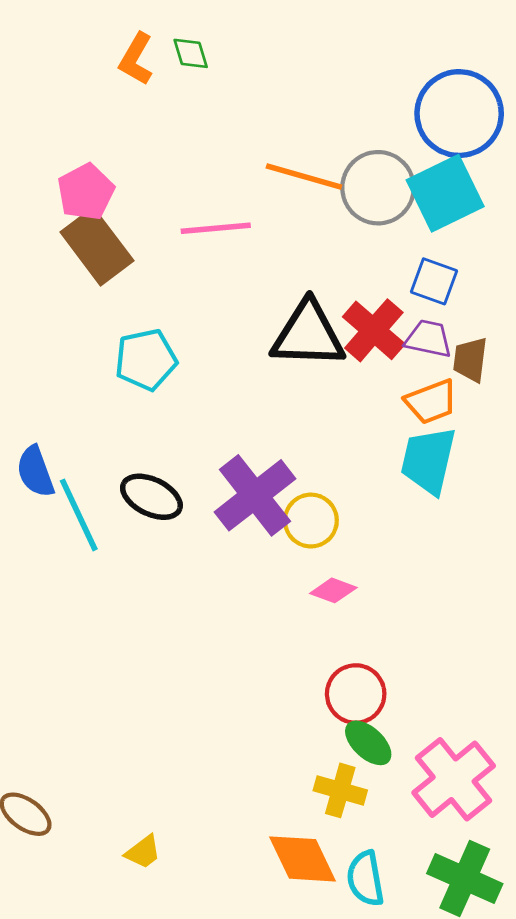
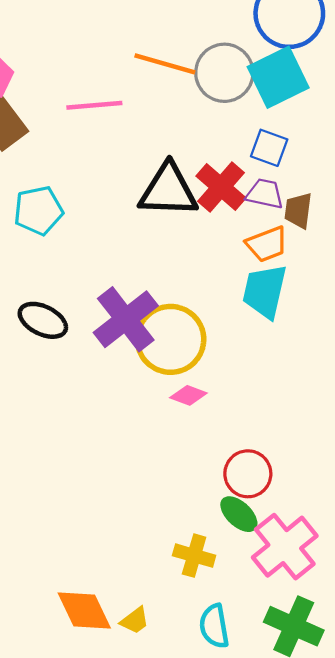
yellow circle: (311, 521) -> (171, 339), size x1.6
red circle: (356, 694) -> (248, 474), moved
green ellipse: (368, 743) -> (239, 514), moved
yellow trapezoid: (143, 852) -> (135, 621), moved
orange diamond: (303, 859) -> (84, 610), moved

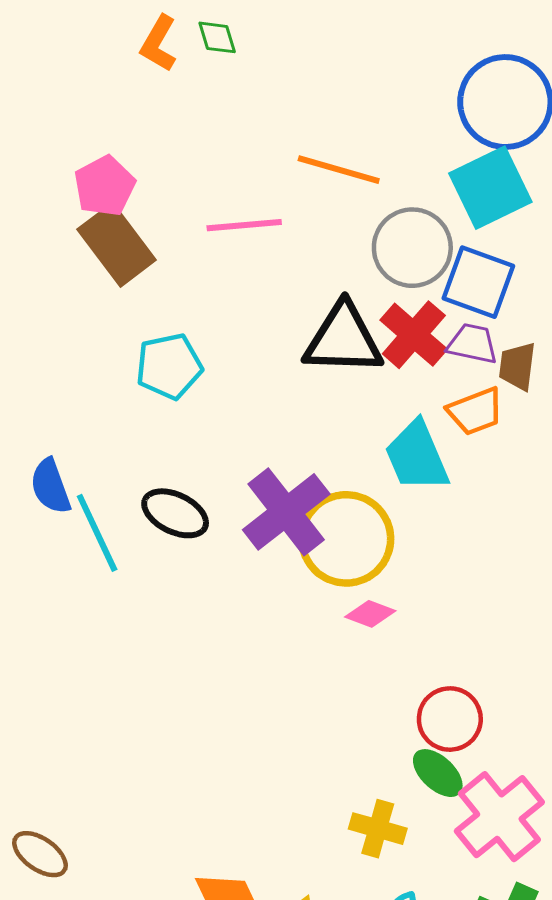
gray circle: (224, 73) -> (412, 248), moved
blue square: (269, 148) -> (478, 282), size x1.4
cyan trapezoid: (265, 291) -> (417, 456), moved, turned -36

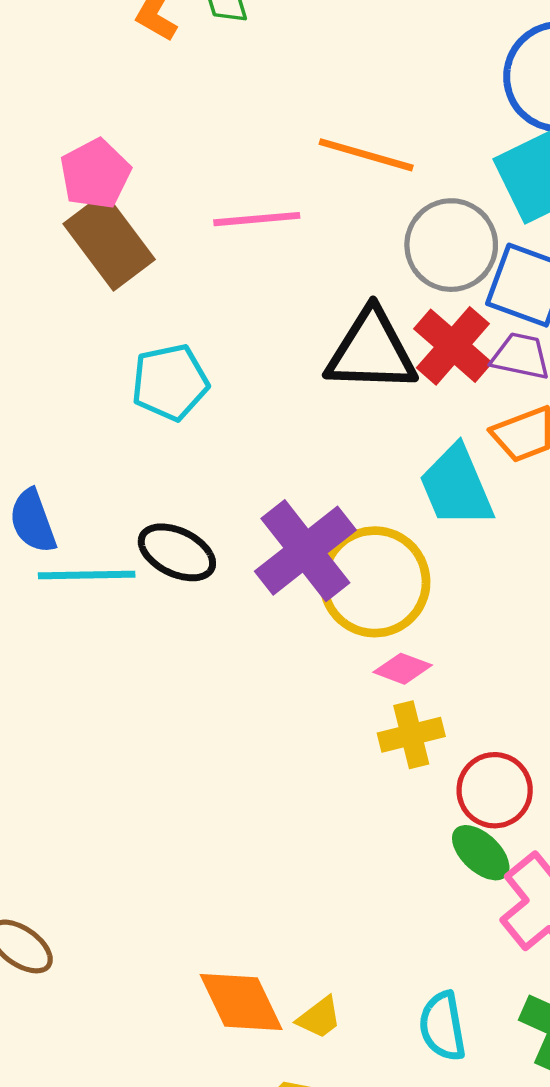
cyan line: (97, 533) -> (87, 575), turned -66
yellow cross: (378, 829) -> (411, 735), moved, turned -30

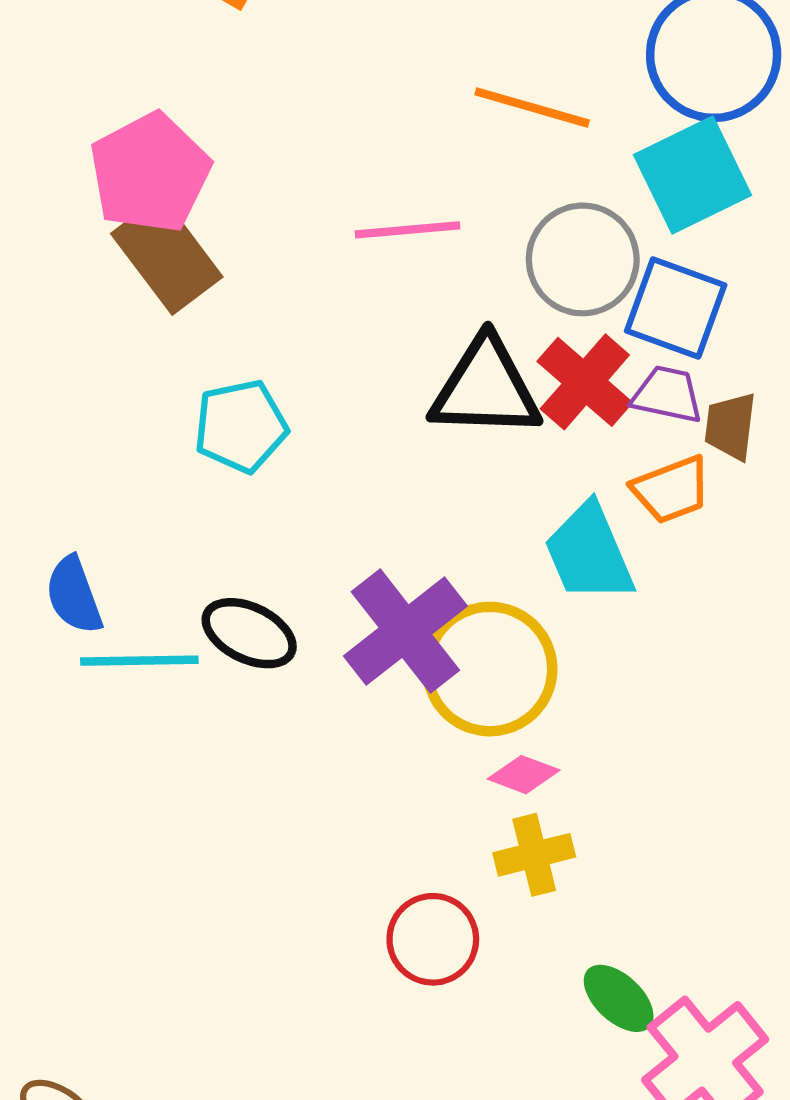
orange line: (366, 155) -> (532, 107), moved
pink pentagon: (95, 174) -> (150, 173), size x1.4
pink line: (257, 219) -> (407, 230), moved
red circle: (495, 790) -> (433, 939), moved

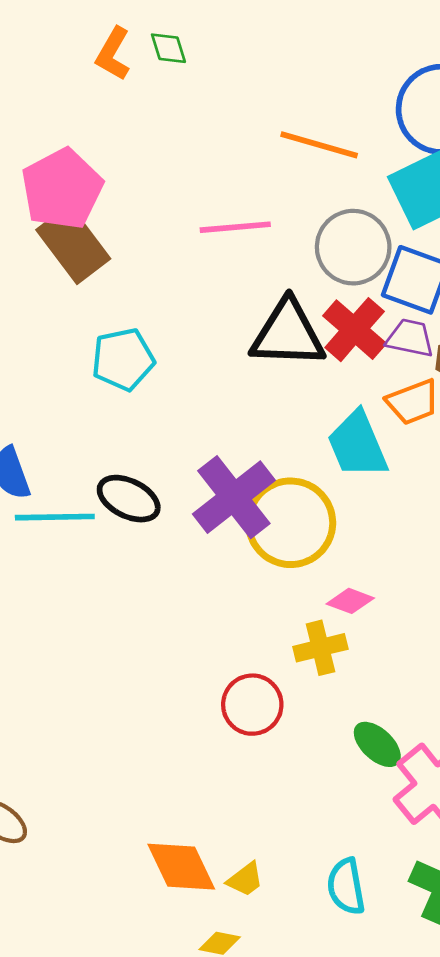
pink diamond: (524, 775) -> (350, 601), moved

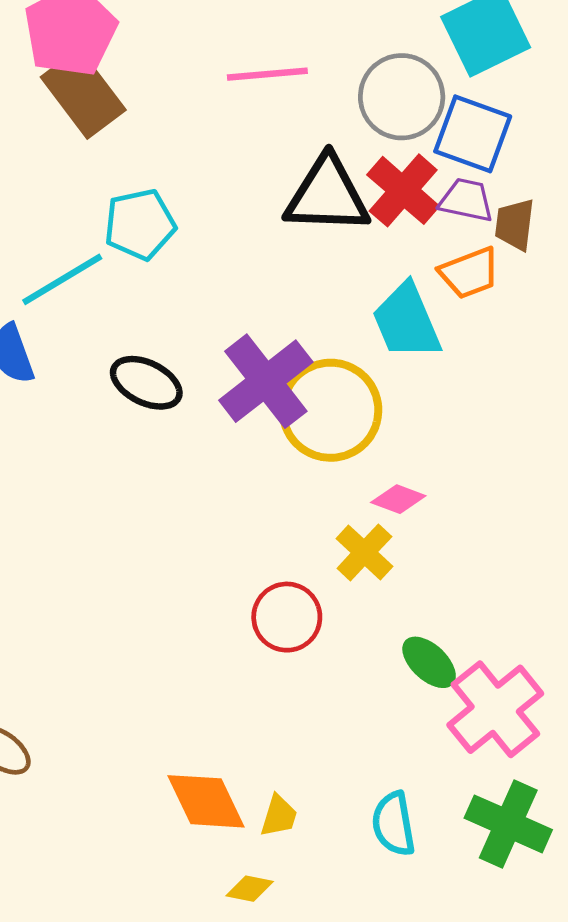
cyan line: (55, 517) -> (62, 279), moved, turned -30
yellow cross: (320, 648) -> (364, 552), turned -33
yellow trapezoid: (245, 879) -> (279, 816), turned -36

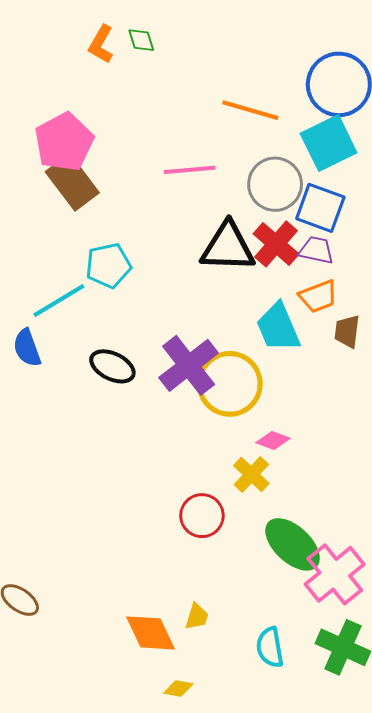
brown trapezoid: (515, 224) -> (347, 331), moved
green ellipse: (429, 662) -> (293, 544), size x1.6
yellow trapezoid: (279, 816) -> (197, 616), moved

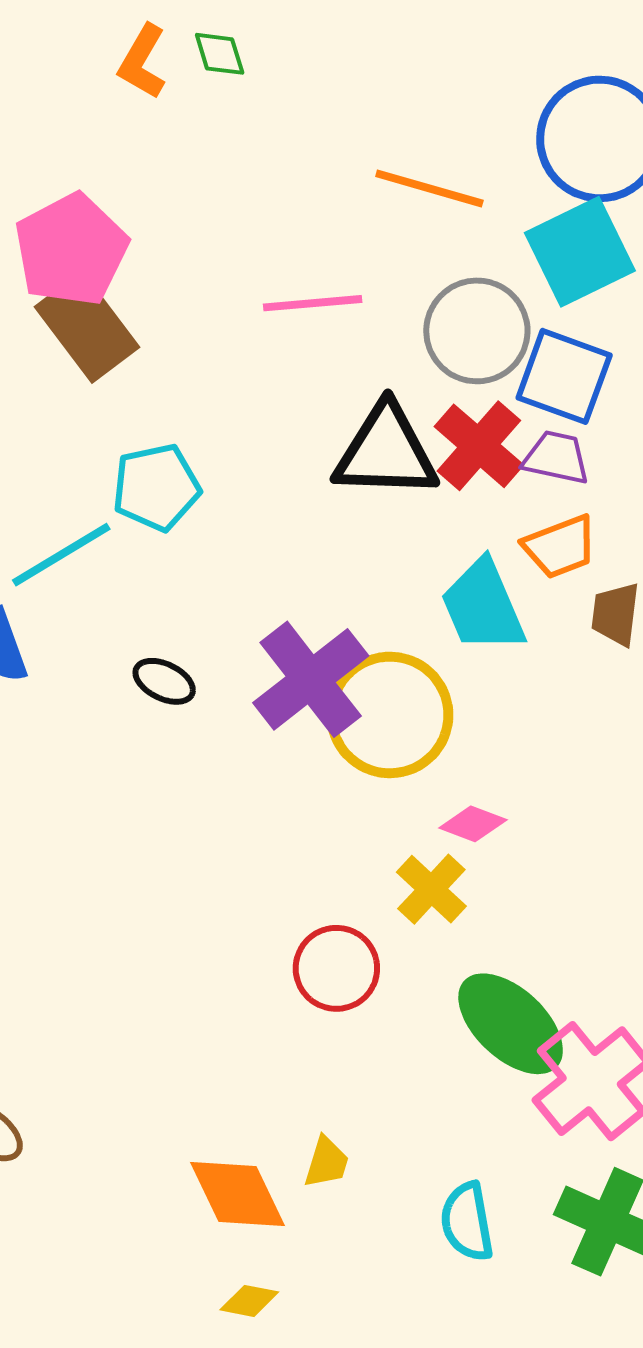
black ellipse: (112, 366) -> (164, 681), size x0.7
yellow diamond: (178, 689) -> (249, 1301), moved

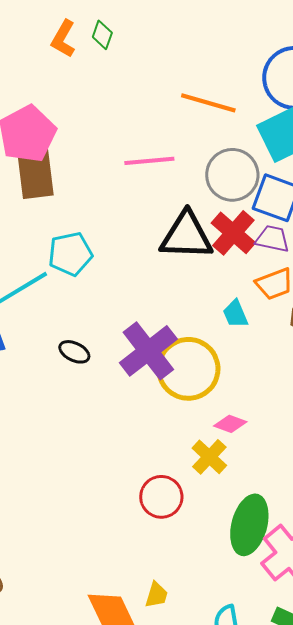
green diamond: (220, 54) -> (102, 35), turned 36
brown rectangle: (87, 327) -> (35, 173), turned 30
cyan trapezoid: (483, 606) -> (235, 314), size x0.6
green ellipse: (511, 1024) -> (249, 525), turned 62

